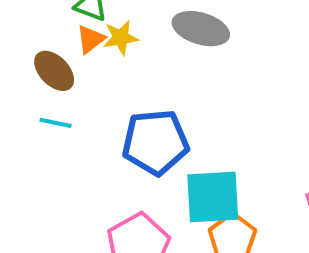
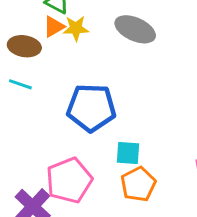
brown ellipse: (54, 71) -> (24, 46), turned -44
cyan square: (213, 197) -> (128, 153), size x0.6

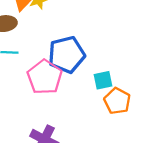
pink pentagon: (69, 180) -> (45, 77), moved

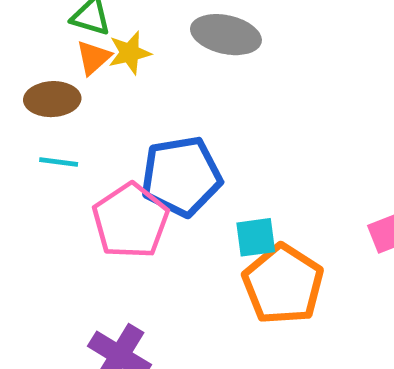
orange pentagon: (117, 101) -> (283, 284), size x1.4

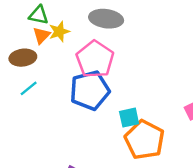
cyan line: (59, 162) -> (29, 88), turned -42
pink pentagon: (131, 221) -> (95, 59), moved

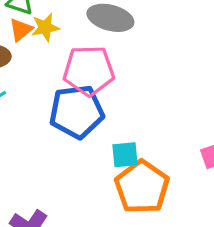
pink pentagon: (95, 59) -> (89, 71), turned 30

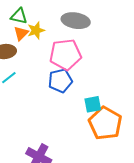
blue pentagon: (77, 112) -> (60, 81), size x0.7

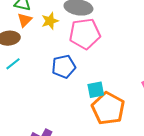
yellow star: (36, 30) -> (50, 21), moved
pink pentagon: (65, 55) -> (85, 34), moved

